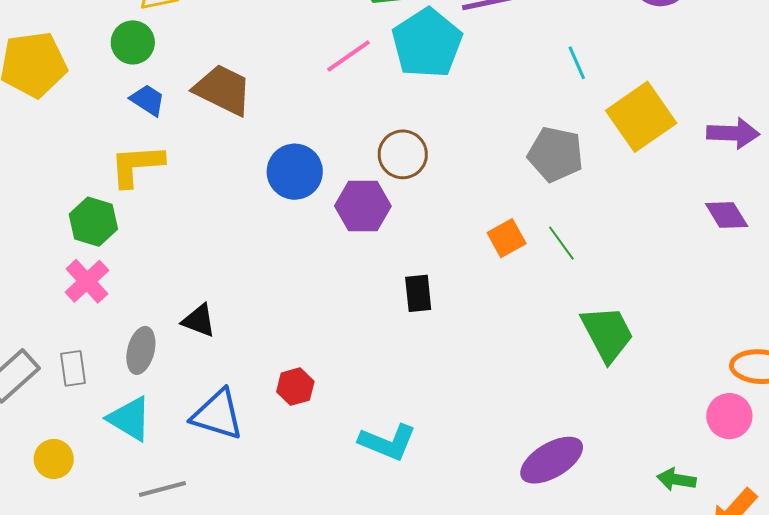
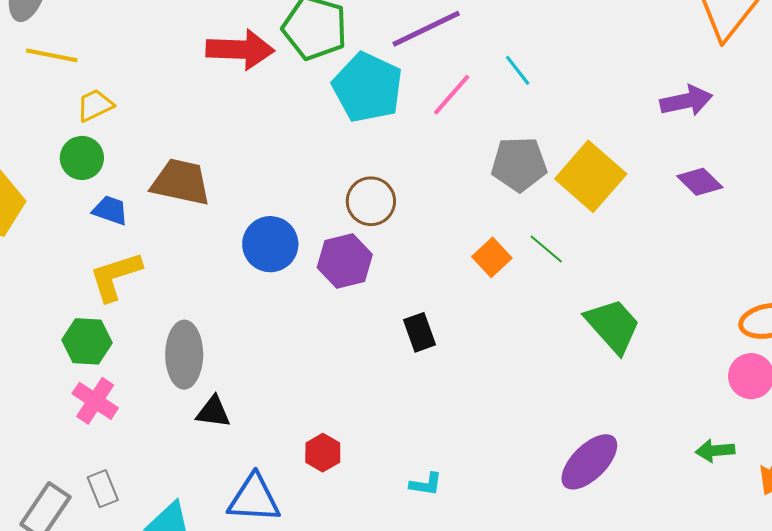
pink line: (348, 56) -> (452, 95), moved
yellow square: (641, 117) -> (591, 176), moved
gray ellipse: (141, 350) -> (184, 355), moved, size x1.4
cyan L-shape: (388, 442) -> (426, 484), size x0.6

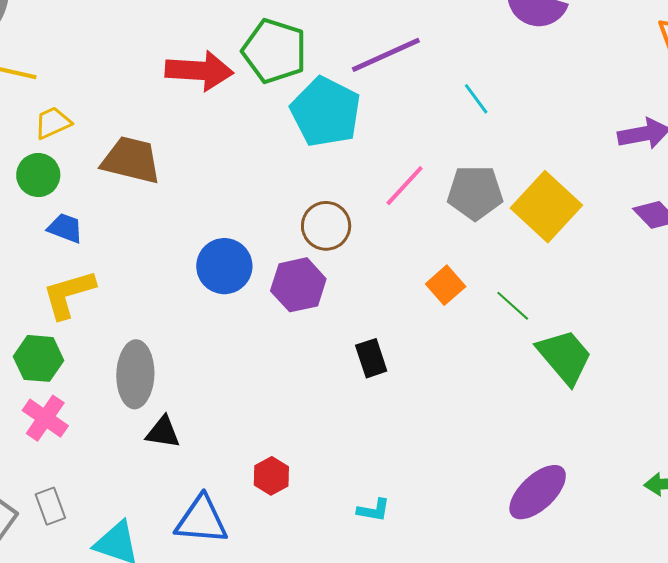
pink line: (452, 95) -> (405, 186), moved
brown trapezoid: (181, 182) -> (131, 160), moved
green line: (546, 249) -> (513, 306), moved

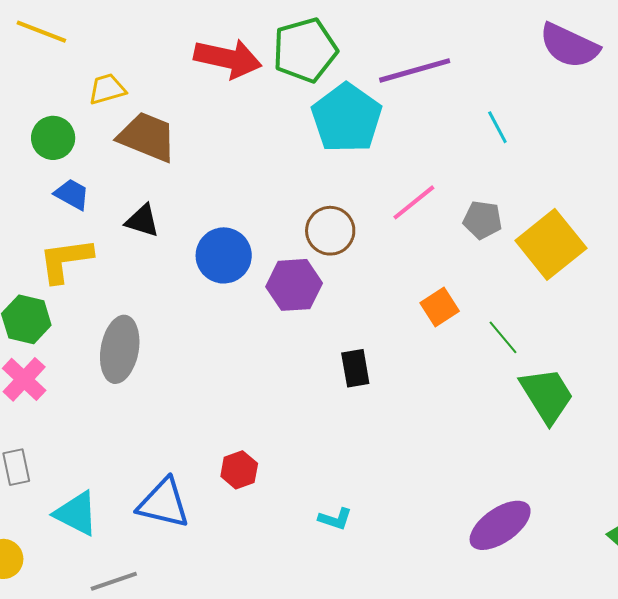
green pentagon: (274, 51) -> (305, 50), turned 30
yellow trapezoid: (53, 123) -> (107, 89), moved
gray pentagon: (475, 193) -> (482, 220), size x0.7
black triangle: (163, 432) -> (142, 221), moved

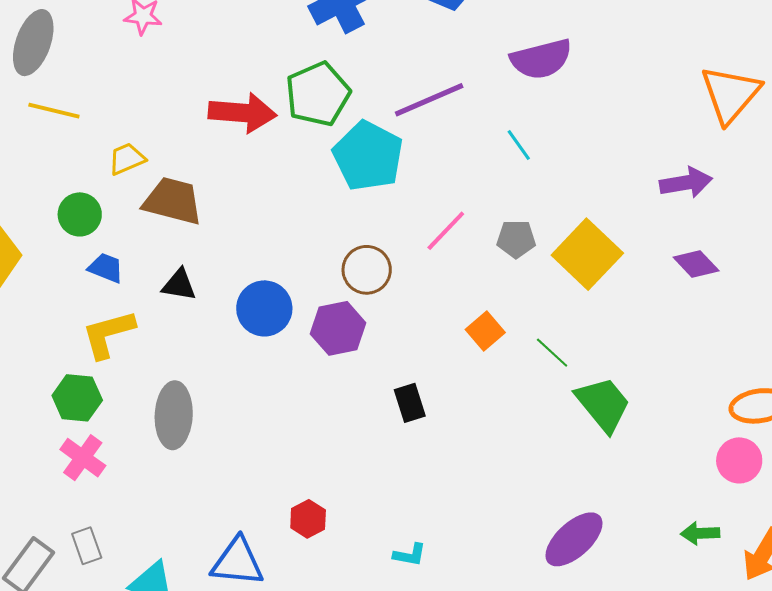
purple semicircle: (569, 46) -> (541, 59), moved, turned -32

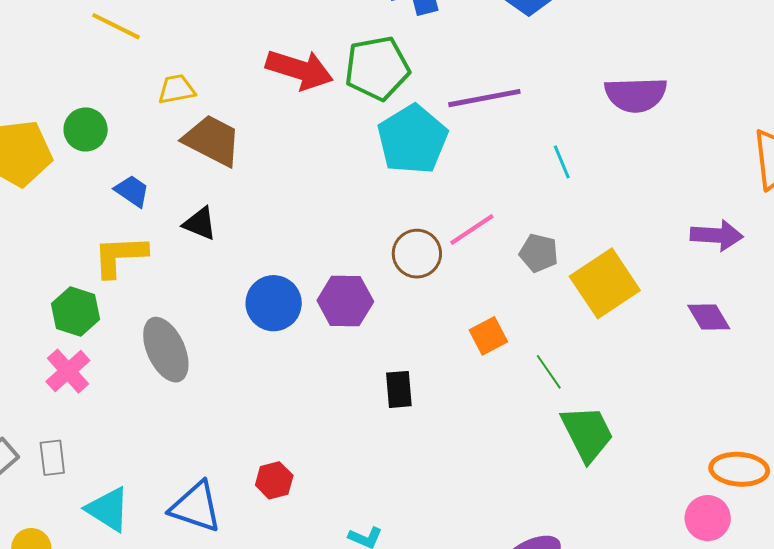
purple semicircle: (541, 59) -> (636, 95), moved
green circle: (80, 214) -> (86, 129), moved
brown circle: (367, 270) -> (417, 254), moved
blue circle: (264, 308) -> (274, 303), moved
gray ellipse: (174, 415) -> (166, 350), turned -40

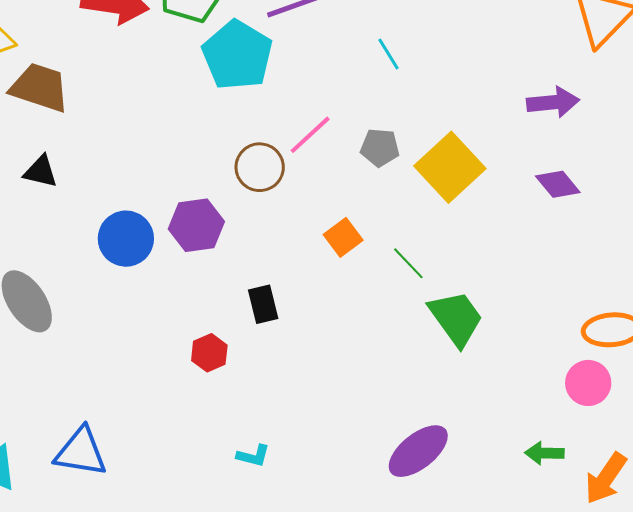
red hexagon: (274, 480) -> (209, 353), moved

